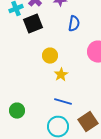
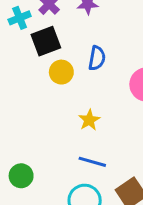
blue semicircle: (74, 24) -> (97, 58), moved
yellow circle: (50, 56) -> (61, 72), moved

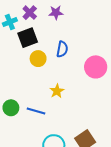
blue line: (92, 162) -> (36, 111), moved
green circle: (21, 176) -> (11, 108), moved

